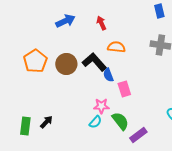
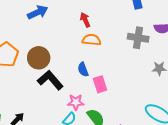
red arrow: (101, 23) -> (85, 20), moved
black L-shape: (94, 62) -> (50, 80), moved

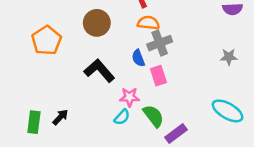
gray cross: (138, 38) -> (160, 43), moved, turned -30
brown circle: (39, 58) -> (97, 23), moved

